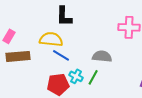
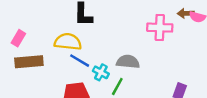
cyan cross: (76, 76) -> (101, 72), moved

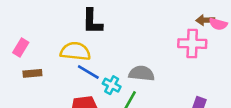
pink cross: (160, 28) -> (192, 44), moved
brown rectangle: (29, 62) -> (32, 73), size x0.6

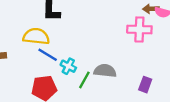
gray semicircle: (142, 73) -> (105, 71), moved

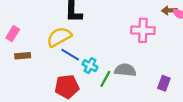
pink cross: (139, 29) -> (143, 30), moved
yellow semicircle: (36, 36) -> (59, 37), turned -35

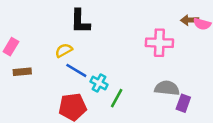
yellow semicircle: (59, 37) -> (64, 50), size x0.6
gray semicircle: (125, 70) -> (167, 88), moved

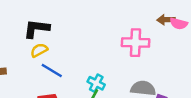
black L-shape: (80, 21) -> (37, 29), moved, turned 96
cyan cross: (99, 83) -> (96, 83), moved

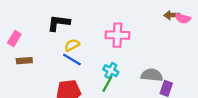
pink cross: (136, 43) -> (117, 35), moved
yellow semicircle: (39, 50) -> (72, 45), moved

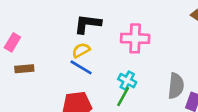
black L-shape: (59, 23) -> (88, 24), moved
gray semicircle: (152, 75) -> (176, 86), turned 90

